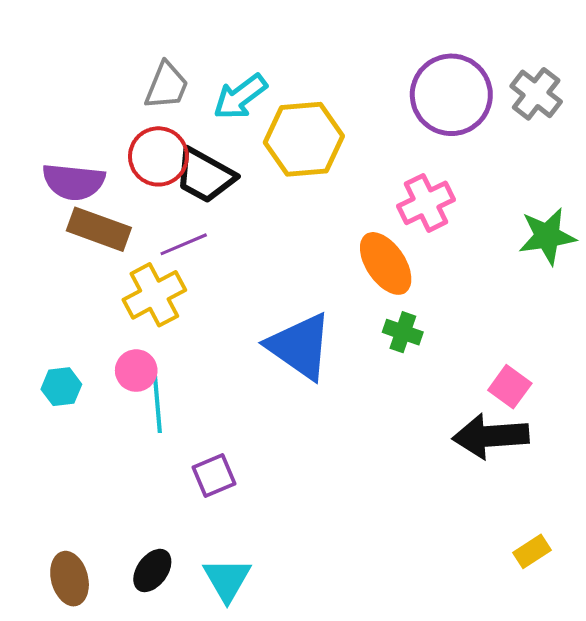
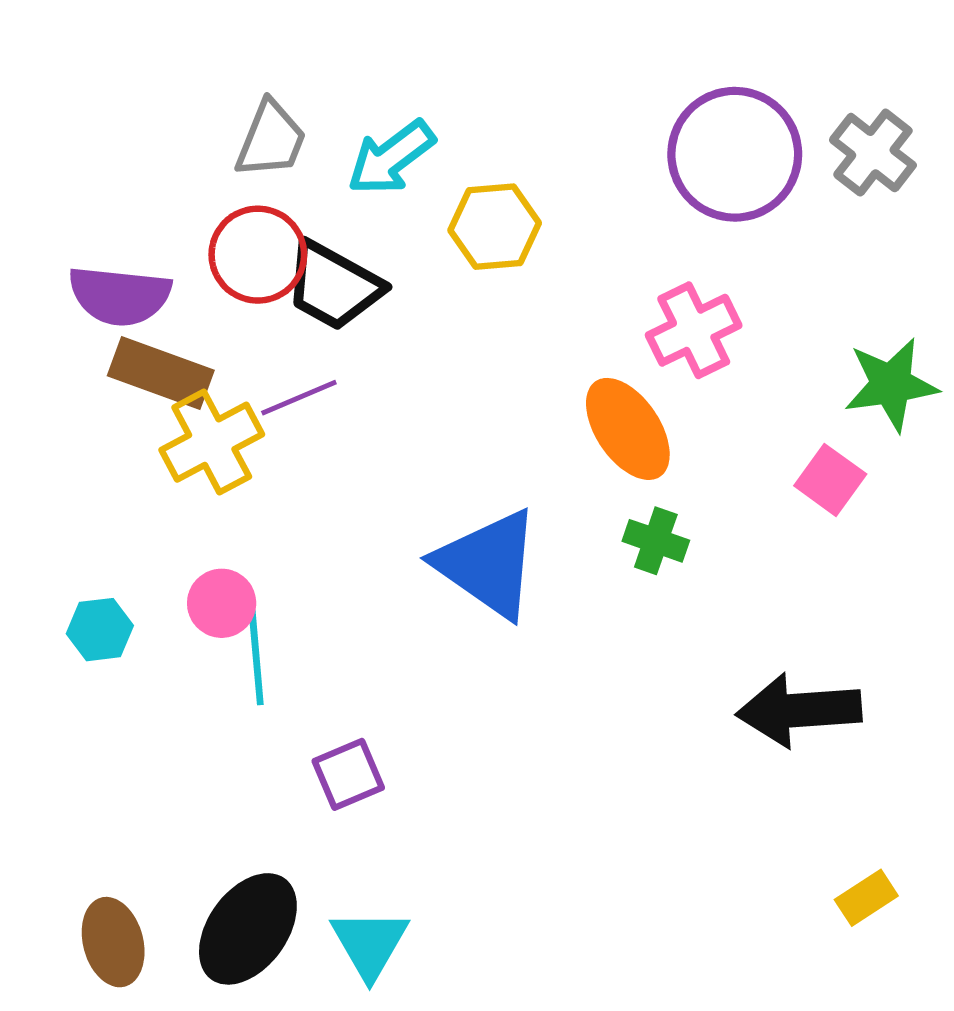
yellow hexagon: (304, 139) -> (495, 227), size x0.7
yellow cross: (154, 295) -> (212, 442), moved
pink square: (510, 387) -> (830, 480), moved
black ellipse: (152, 570) -> (248, 929), size x1.6

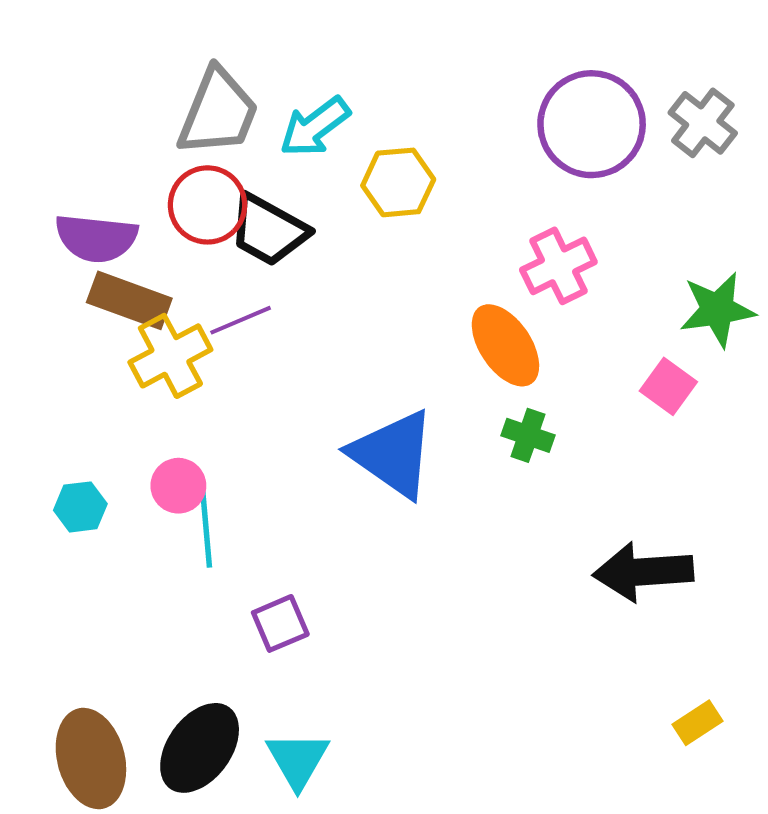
gray trapezoid: (271, 139) -> (218, 112), size x1.4
brown ellipse: (113, 942) -> (91, 759), size x1.4

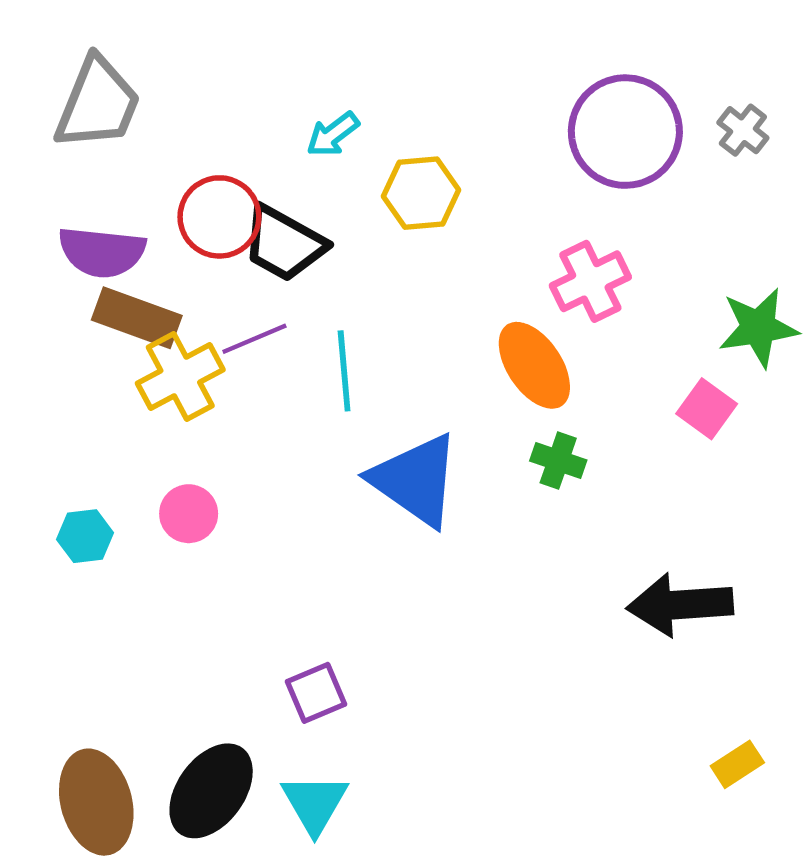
gray trapezoid: (218, 112) -> (98, 104), moved
gray cross: (703, 123) -> (743, 130), size x0.7
cyan arrow: (315, 127) -> (333, 134), size x0.7
cyan line: (206, 529) -> (344, 371), moved
purple square: (280, 623) -> (316, 693), moved

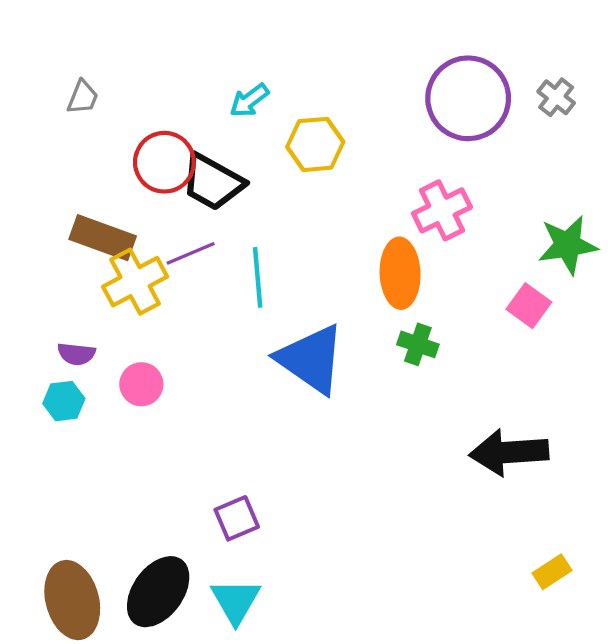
gray trapezoid: (98, 104) -> (83, 97), moved, size x0.5
purple semicircle: (102, 252) -> (76, 354), moved, size x0.6
orange ellipse: (534, 365) -> (400, 273), turned 32

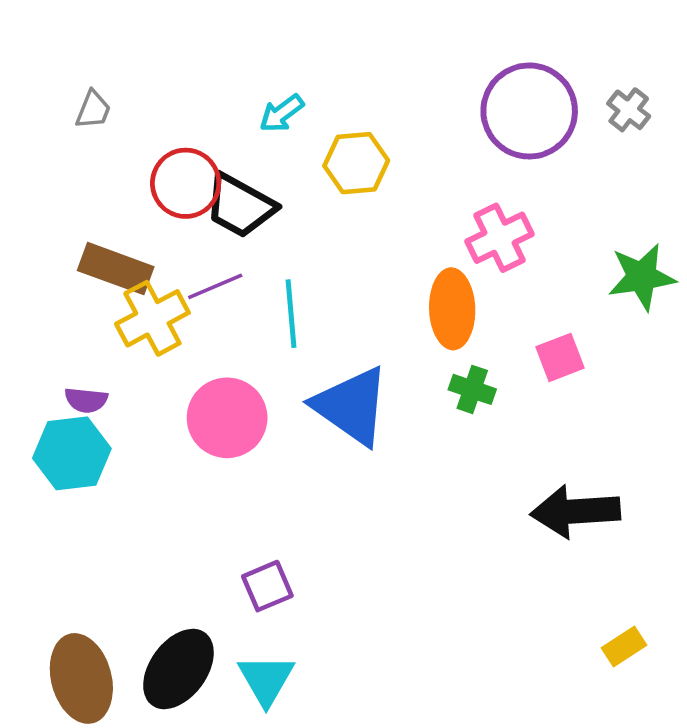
pink square: (529, 306) -> (560, 357), moved, turned 33
pink circle: (141, 384) -> (227, 418), moved, size x1.6
cyan hexagon: (64, 401) -> (72, 453), size x1.6

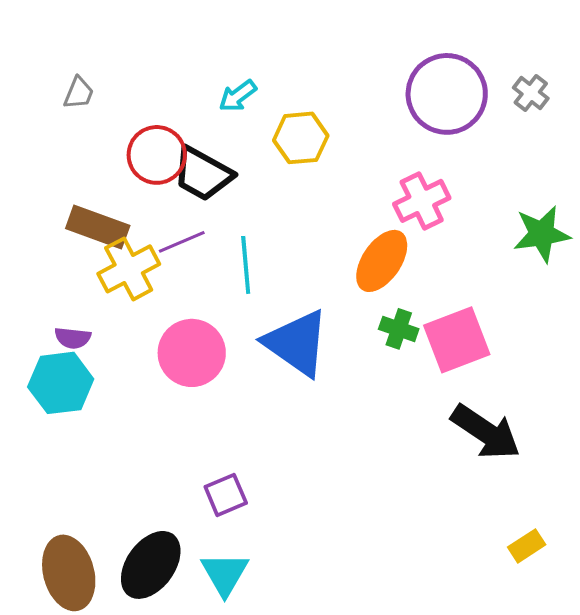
orange ellipse: (452, 309) -> (382, 261), turned 36
pink square: (560, 357) -> (457, 340), moved, size x1.6
black arrow: (575, 511) -> (486, 432), turned -142

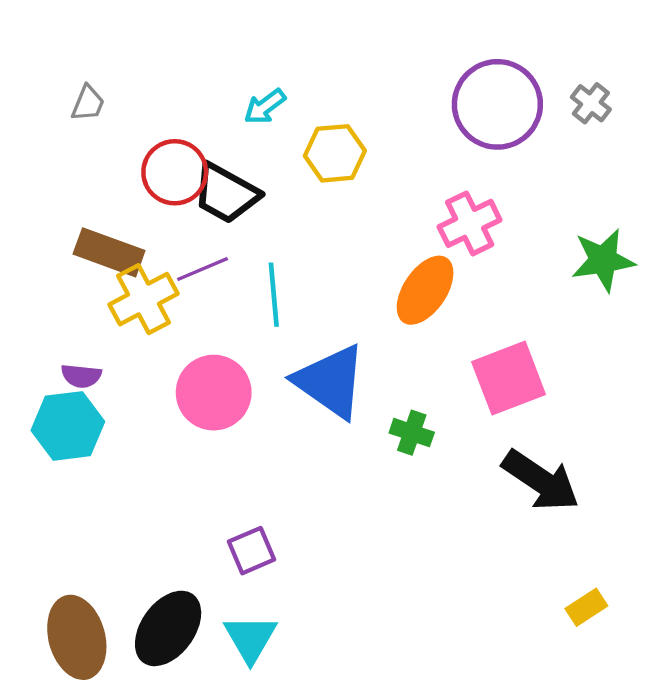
green cross: (399, 329) -> (412, 433), moved

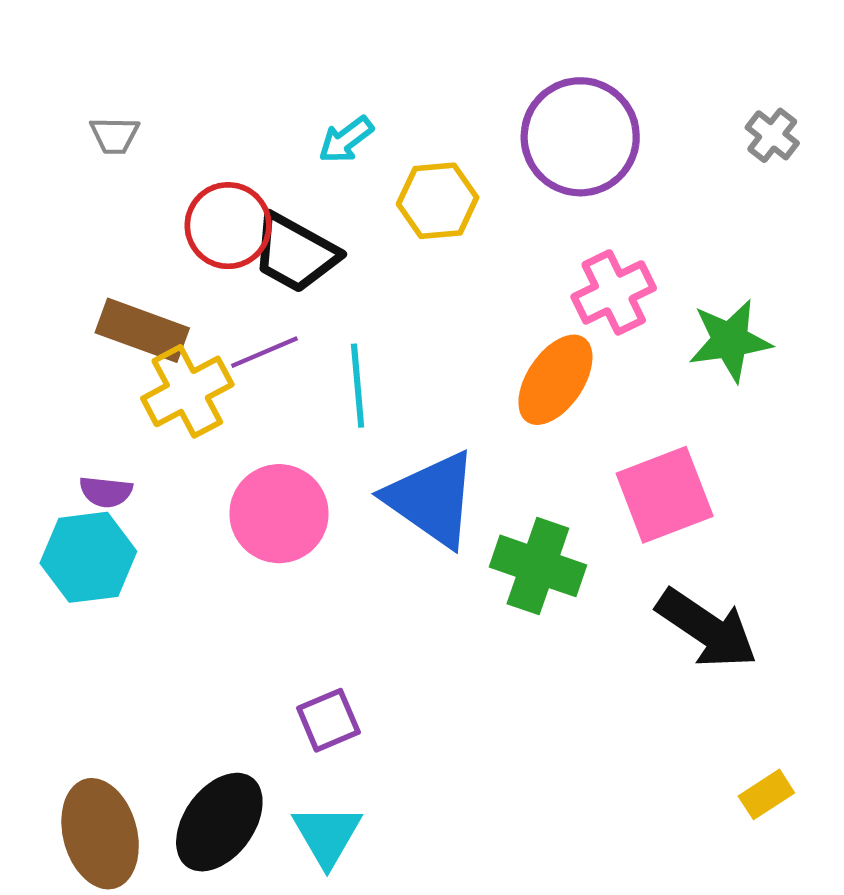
gray trapezoid: (88, 103) -> (115, 135), turned 69
purple circle: (497, 104) -> (580, 137), moved
green star: (603, 260) -> (730, 340), moved
green cross: (412, 433) -> (538, 566), size x1.6

